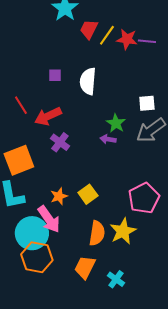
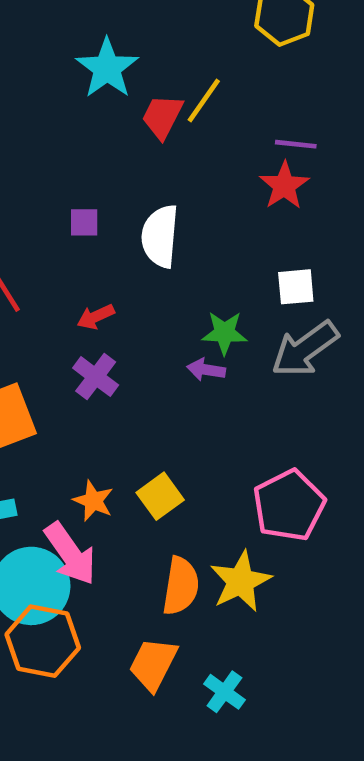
yellow line: (107, 35) -> (204, 100), moved
red star: (127, 39) -> (284, 186), moved, turned 30
red arrow: (48, 116) -> (96, 317), moved, size x0.6
green star: (116, 123) -> (224, 333), turned -30
orange star: (59, 196) -> (93, 501), turned -30

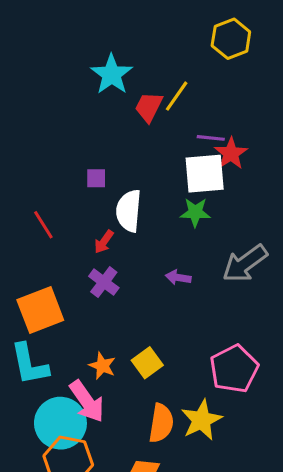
purple line: (296, 144) -> (211, 138), moved
white semicircle: (160, 236) -> (129, 211), moved
white square: (296, 287) -> (205, 174), moved, size x1.6
red arrow: (96, 317) -> (104, 242), turned -30
green star: (224, 333) -> (195, 212), moved

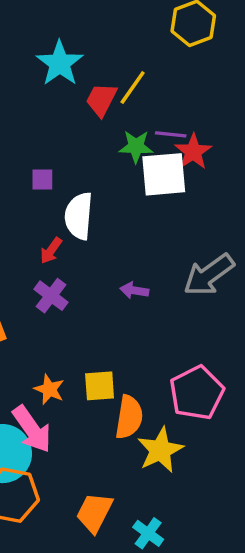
green star: (195, 212) -> (136, 147), moved
yellow square: (147, 363) -> (100, 386), turned 32
orange semicircle: (161, 423) -> (129, 417), moved

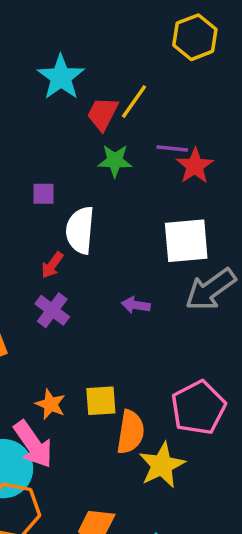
green star: (136, 147) -> (115, 161), moved
white square: (164, 174) -> (186, 241), moved

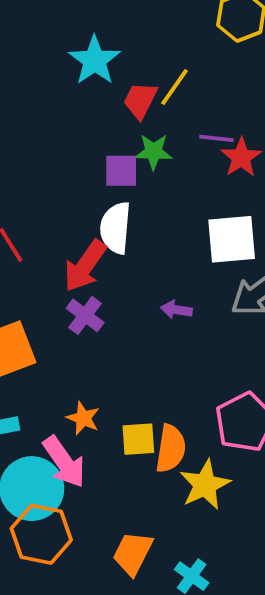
purple square: (44, 194) -> (121, 171), moved, size x1.4
red arrow: (52, 265) -> (85, 266), size x1.8
yellow square: (101, 401) -> (138, 439), moved

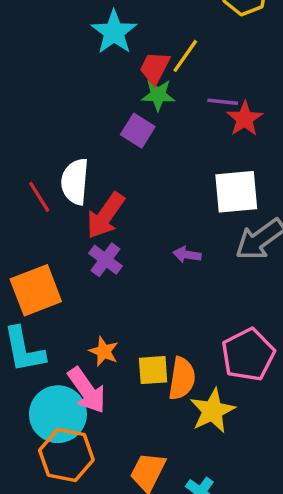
green star: (154, 152) -> (158, 95), moved
purple square: (121, 171) -> (138, 131), turned 32
white semicircle: (115, 228) -> (75, 182), moved

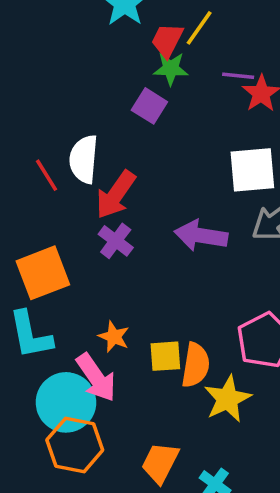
purple arrow: (187, 255) -> (201, 236), size x1.8

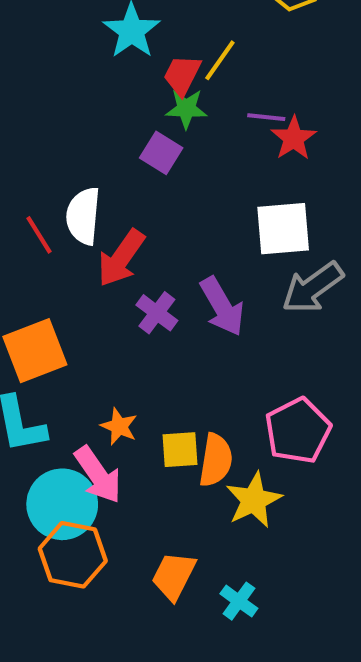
purple arrow: (201, 236) -> (222, 306), turned -129
purple cross: (116, 241) -> (157, 313), moved

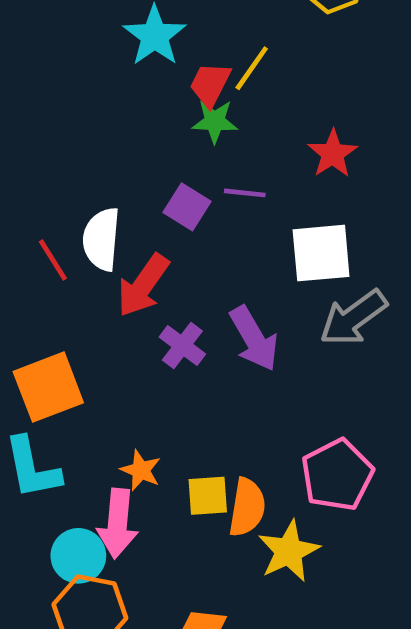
purple line: (266, 117) -> (245, 193), moved
purple square: (161, 153) -> (187, 207), moved
pink arrow: (98, 475) -> (118, 523), turned 40
cyan circle: (62, 504) -> (78, 556), size x0.7

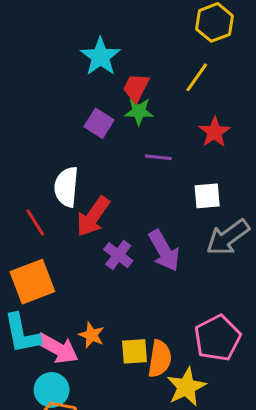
yellow line: (252, 68) -> (197, 77), moved
purple square: (187, 207) -> (99, 123), moved
white square: (321, 253) -> (207, 196), size x0.7
red line: (53, 260) -> (35, 222), moved
pink arrow: (118, 523) -> (57, 348), moved, turned -66

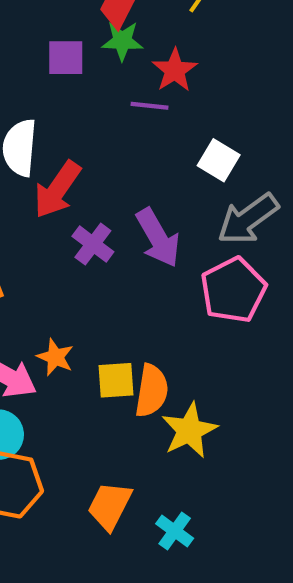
purple square: (99, 123) -> (66, 58), turned -32
red star: (214, 132) -> (175, 70), moved
white square: (207, 196) -> (219, 160), turned 36
pink pentagon: (217, 338) -> (233, 290), moved

